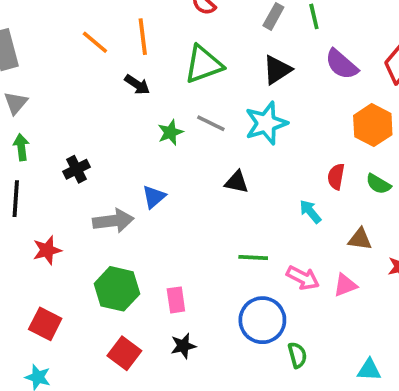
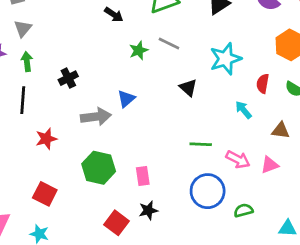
cyan star: (266, 123) -> (225, 59), moved
black triangle: (237, 182) -> (188, 88), turned 30
red square: (124, 353) -> (117, 223), moved
green semicircle: (297, 355) -> (243, 210), moved, turned -90

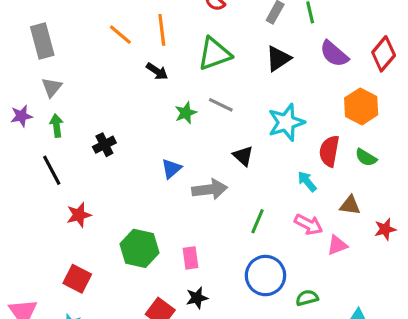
red semicircle: (263, 84) -> (329, 151), size x1.4
black line: (23, 100) -> (52, 170), turned -32
gray arrow: (96, 117) -> (210, 189), moved
green line: (201, 144) -> (258, 221), turned -70
pink arrow: (238, 159) -> (309, 224), moved

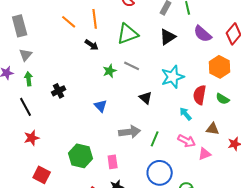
blue triangle: (171, 169) -> (101, 106), turned -32
gray arrow: (210, 189) -> (130, 132), moved
red star: (79, 215) -> (32, 138), moved

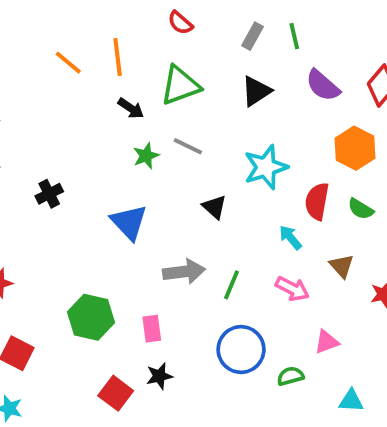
black arrow: (92, 45) -> (131, 108), moved
blue triangle: (101, 106) -> (129, 222), size x1.5
brown triangle: (213, 129) -> (342, 266), turned 40
pink triangle: (205, 154) -> (326, 342), moved

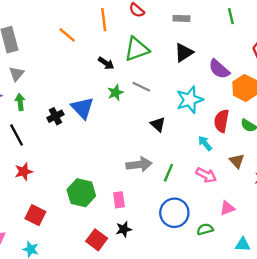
gray rectangle: (252, 36) -> (181, 18), turned 63
green line: (294, 36) -> (231, 16), moved
orange line: (118, 57) -> (104, 20), moved
purple semicircle: (323, 85) -> (219, 69), moved
blue triangle: (129, 222) -> (82, 108), moved

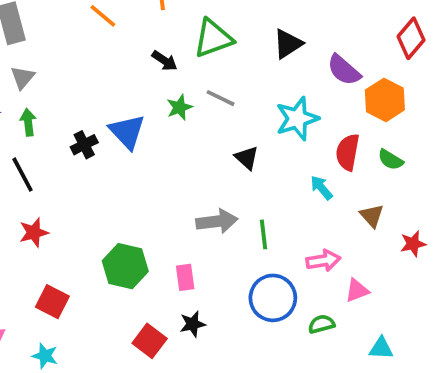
green line: (168, 173) -> (264, 234), turned -30
pink arrow: (206, 175) -> (323, 261), moved, turned -36

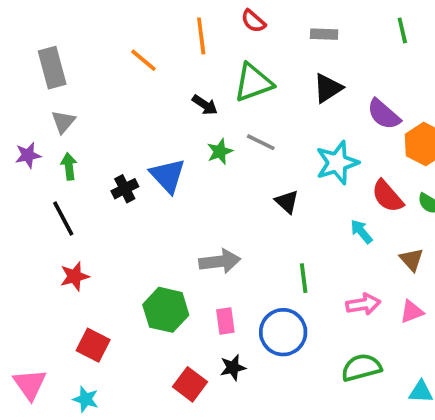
red semicircle: (348, 152) -> (387, 196), turned -51
gray arrow: (217, 221) -> (220, 261), moved
pink triangle: (357, 290) -> (412, 312), moved
blue circle: (273, 298) -> (283, 332), moved
green semicircle: (321, 324) -> (361, 368), size x1.5

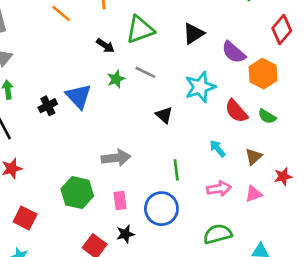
cyan arrow: (361, 232) -> (218, 148), moved
brown triangle: (412, 260) -> (254, 156), turned 30

